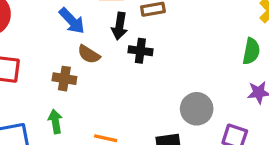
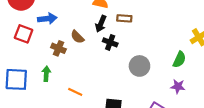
blue arrow: (72, 21) -> (47, 19), moved, turned -66
gray circle: (197, 109) -> (139, 66), moved

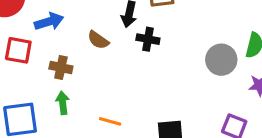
brown cross: (58, 48) -> (61, 68), moved
gray circle: (139, 66) -> (221, 60), moved

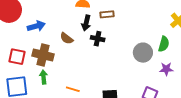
red square: (18, 50) -> (17, 57), moved
brown cross: (61, 68) -> (43, 55), size x1.5

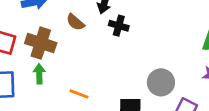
gray circle: (143, 53) -> (161, 82), moved

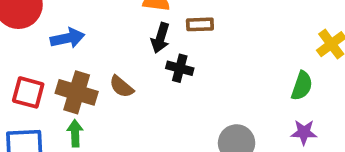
brown semicircle: (75, 22) -> (121, 87), moved

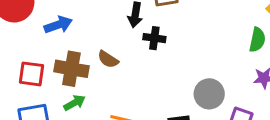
green arrow: (75, 133) -> (75, 103), turned 70

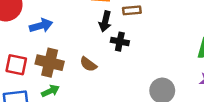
brown semicircle: (108, 59) -> (88, 64), moved

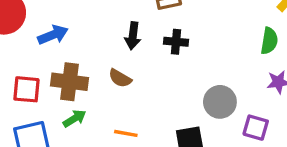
black arrow: (105, 21) -> (133, 36), moved
black cross: (120, 42) -> (176, 42), moved

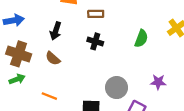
black arrow: (133, 36) -> (56, 31), moved
green semicircle: (269, 41) -> (141, 38), moved

